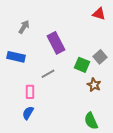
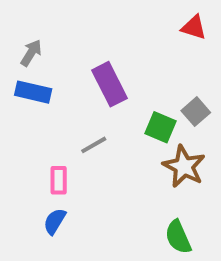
gray arrow: (24, 27) -> (31, 53), moved
blue rectangle: (16, 57) -> (33, 92), moved
brown star: (94, 85) -> (184, 166), size x1.5

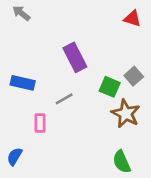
gray arrow: (31, 53) -> (21, 13), moved, turned -84
blue rectangle: (33, 92) -> (23, 83), moved
blue semicircle: (55, 221) -> (15, 156), moved

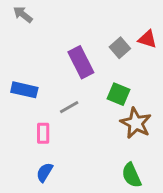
red triangle: (132, 19) -> (147, 39), moved
gray square: (134, 76) -> (120, 48), moved
blue semicircle: (15, 156) -> (45, 172), moved

